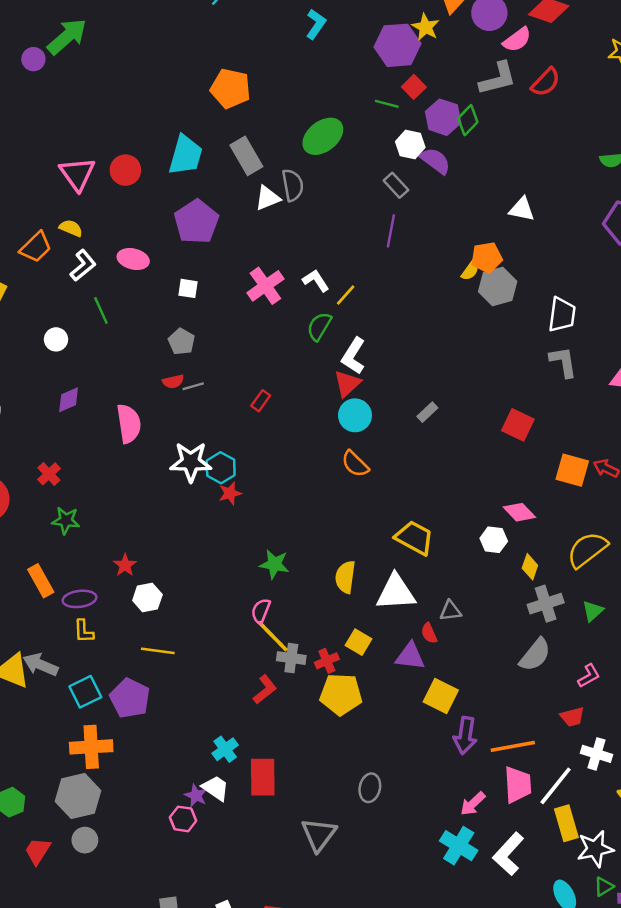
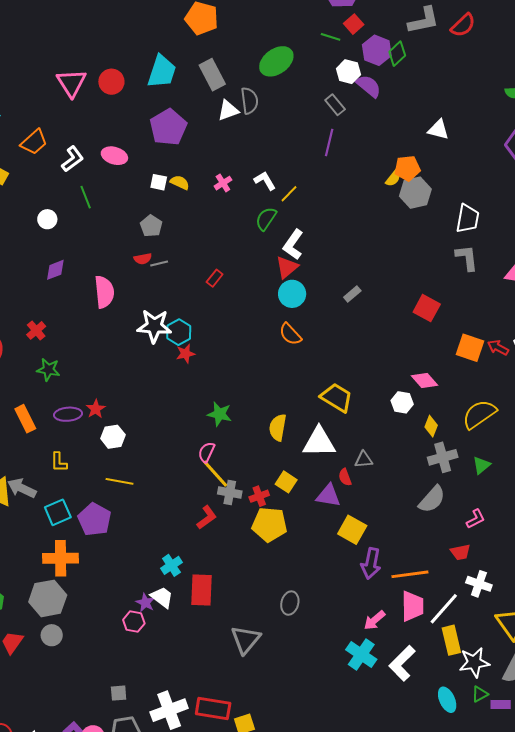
yellow semicircle: (71, 228) -> (180, 183), moved
pink cross: (265, 286) -> (223, 183), size x0.6
purple ellipse: (80, 599) -> (68, 414), moved

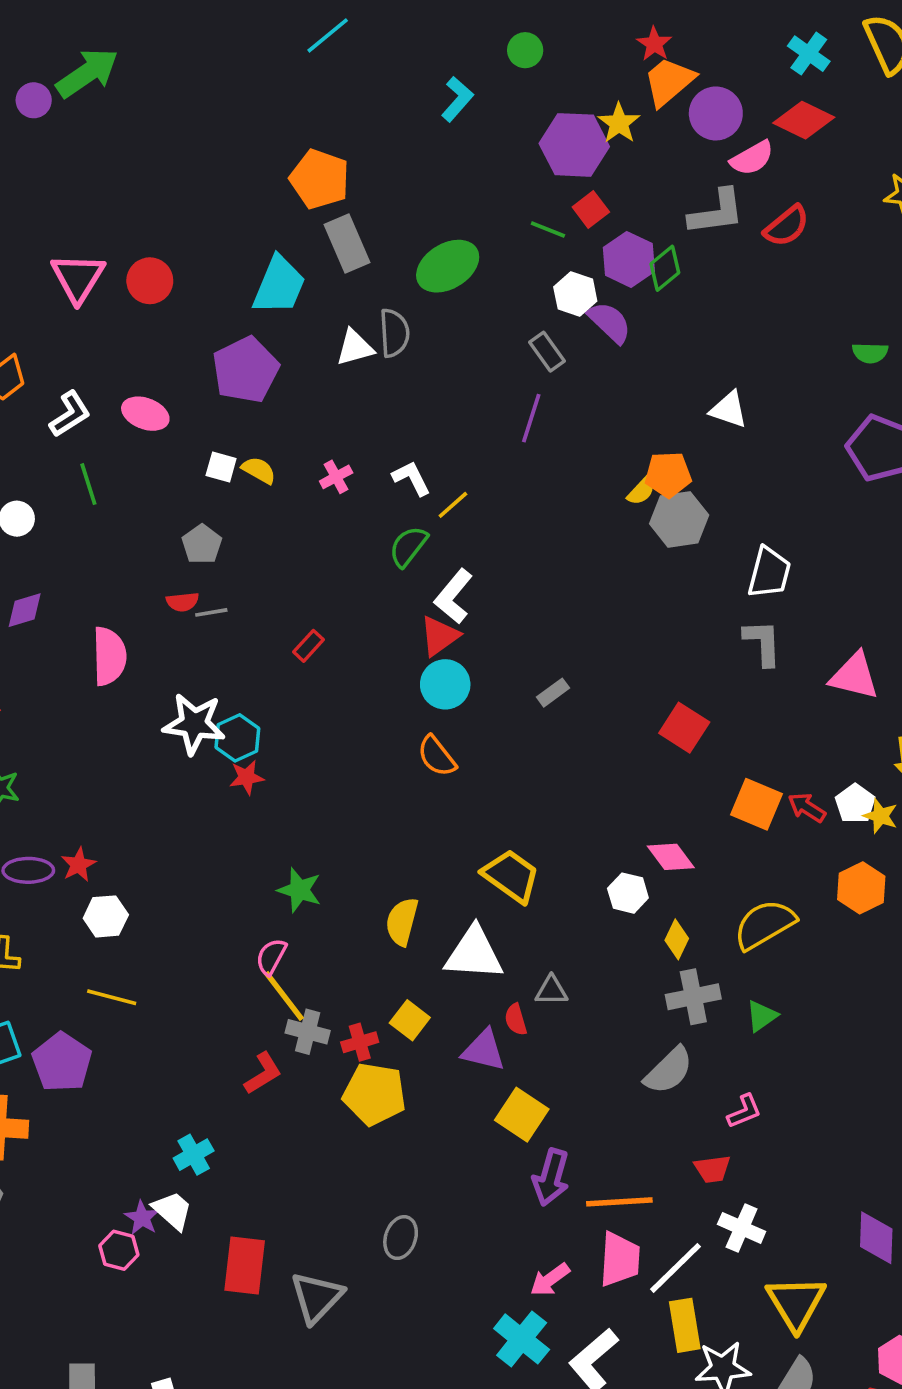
cyan trapezoid: (162, 72) -> (279, 285), moved
gray rectangle: (212, 75) -> (347, 243), moved
red rectangle: (202, 590) -> (245, 1266), moved

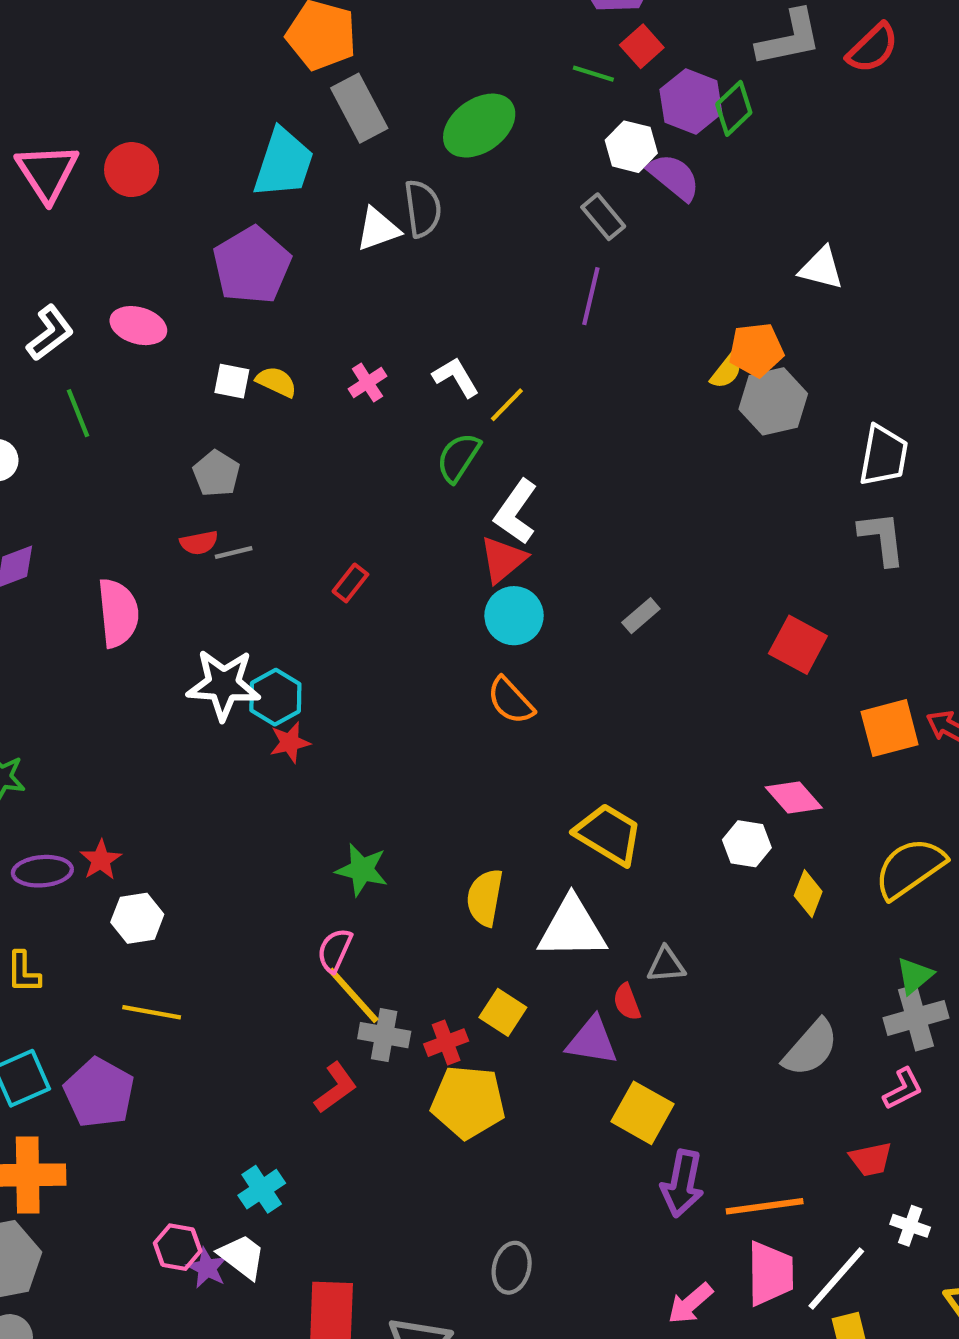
orange square: (757, 804) -> (890, 728), turned -33
gray cross: (693, 997) -> (916, 1018), moved
white cross: (742, 1228) -> (910, 1226), size x0.7
pink hexagon: (119, 1250) -> (178, 1247), moved

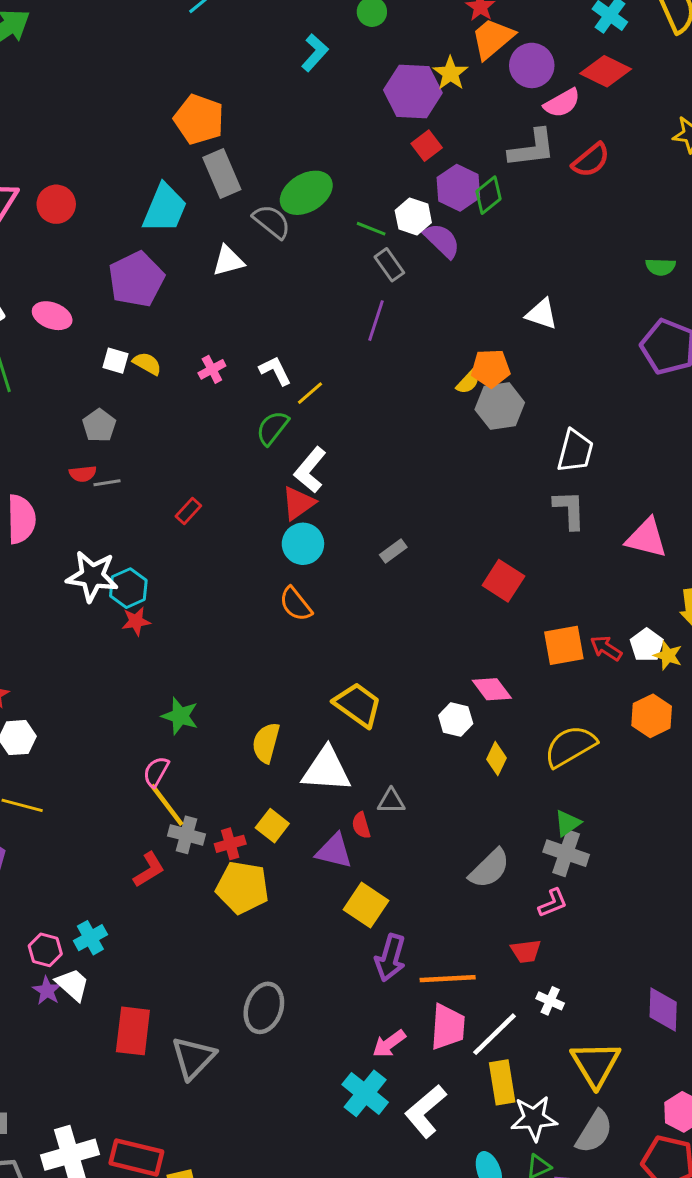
green line: (593, 74) -> (371, 229), moved
gray semicircle: (423, 209) -> (272, 222), moved, turned -48
gray cross: (916, 1018) -> (566, 853), turned 30
pink hexagon: (178, 1247) -> (45, 950), moved
gray ellipse: (512, 1268) -> (264, 1008), size x1.4

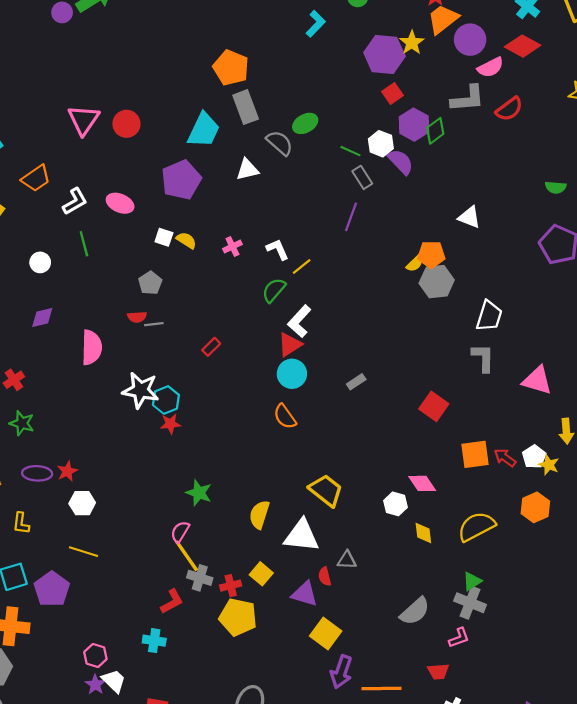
green ellipse: (306, 193) -> (305, 123), size x0.7
yellow diamond: (497, 759) -> (423, 533), turned -35
cyan cross: (90, 938) -> (154, 641), moved, turned 35

